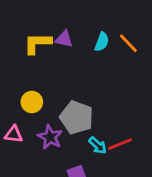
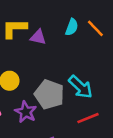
purple triangle: (64, 39) -> (38, 37), moved
cyan arrow: (98, 145) -> (80, 87), moved, size x1.5

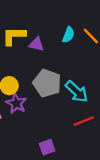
gray pentagon: (49, 94) -> (47, 83), moved
purple star: (26, 112) -> (16, 103), moved

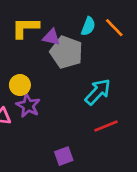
gray pentagon: (47, 83) -> (66, 52), moved
cyan arrow: (77, 92) -> (98, 92), turned -90

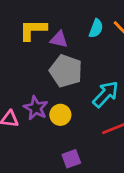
gray pentagon: (66, 52) -> (66, 71), moved
yellow circle: (20, 85) -> (60, 115), moved

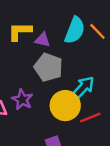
cyan semicircle: (96, 28) -> (75, 30), size x1.6
yellow circle: (60, 115) -> (65, 106), moved, size x1.6

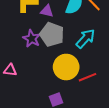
cyan arrow: (83, 88) -> (85, 39), moved
purple star: (22, 100) -> (32, 39), moved

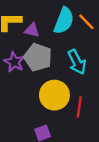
cyan arrow: (85, 39) -> (77, 62), turned 110
red line: (88, 77) -> (79, 107), turned -60

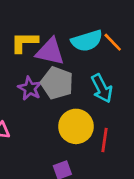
cyan semicircle: (64, 21) -> (87, 41), turned 52
purple triangle: (32, 30) -> (50, 52), size x1.6

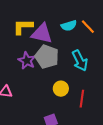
cyan semicircle: (87, 41) -> (69, 26), size x0.7
yellow circle: (76, 126) -> (61, 89), size x0.6

